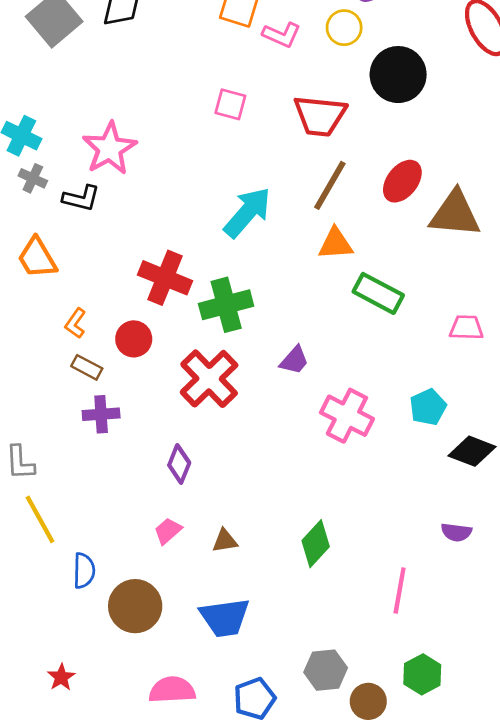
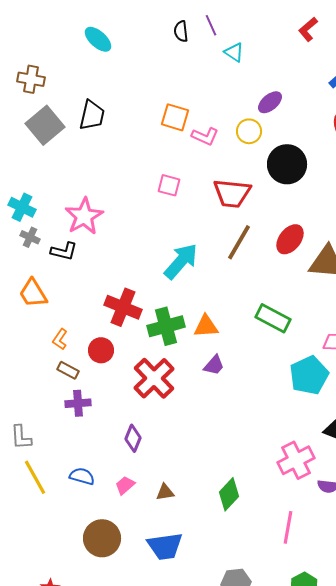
orange triangle: (336, 244) -> (206, 326), moved
cyan pentagon: (428, 407) -> (309, 375), moved, size x1.5
pink cross: (347, 416) -> (296, 460), moved, turned 36
blue semicircle: (84, 571) -> (82, 476), moved, turned -75

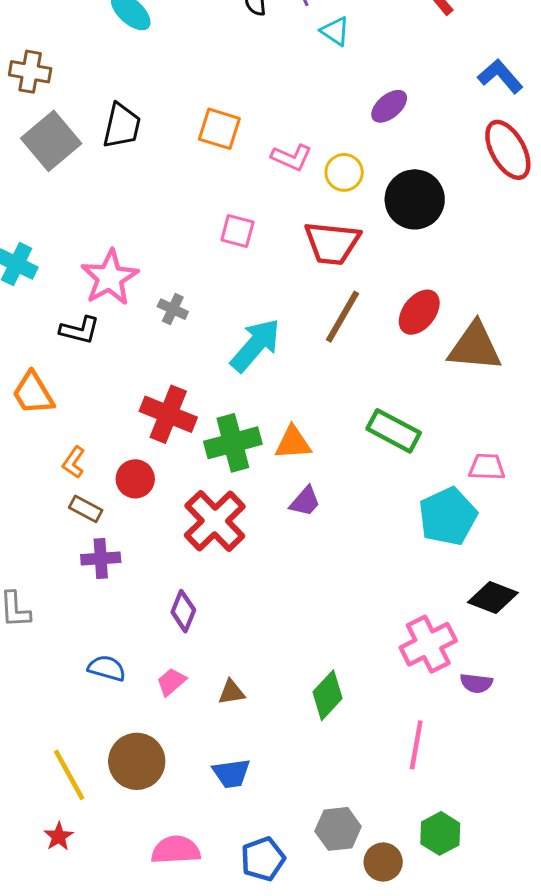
orange square: (175, 117) -> (219, 129), moved
yellow circle: (249, 131) -> (344, 172), moved
gray cross: (30, 237) -> (173, 309), moved
yellow line: (35, 477) -> (69, 775), moved
blue trapezoid: (165, 546) -> (231, 773), size x0.7

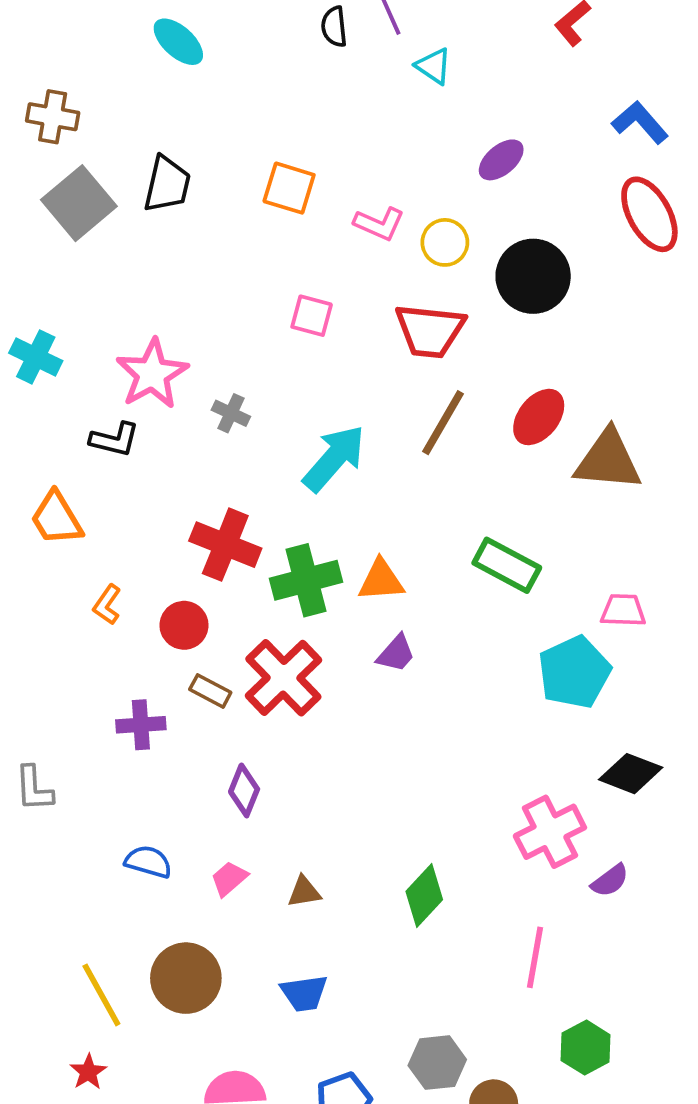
brown rectangle: (86, 509) -> (210, 691), moved
purple semicircle: (476, 683) -> (610, 881), turned -44
green hexagon: (440, 833) -> (586, 1048), moved

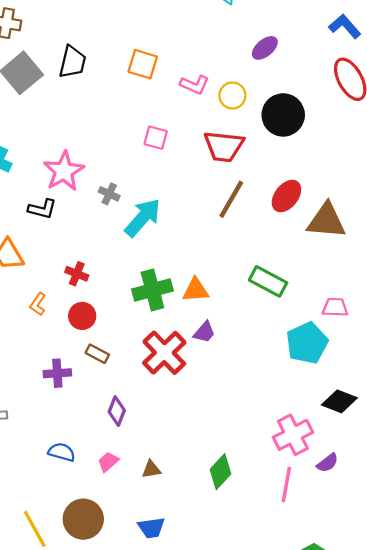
cyan arrow: (334, 458) -> (143, 218), moved
red cross: (225, 545) -> (77, 274), moved, size x0.6
red cross: (283, 678) -> (164, 353), moved
pink line: (535, 957) -> (286, 485), moved

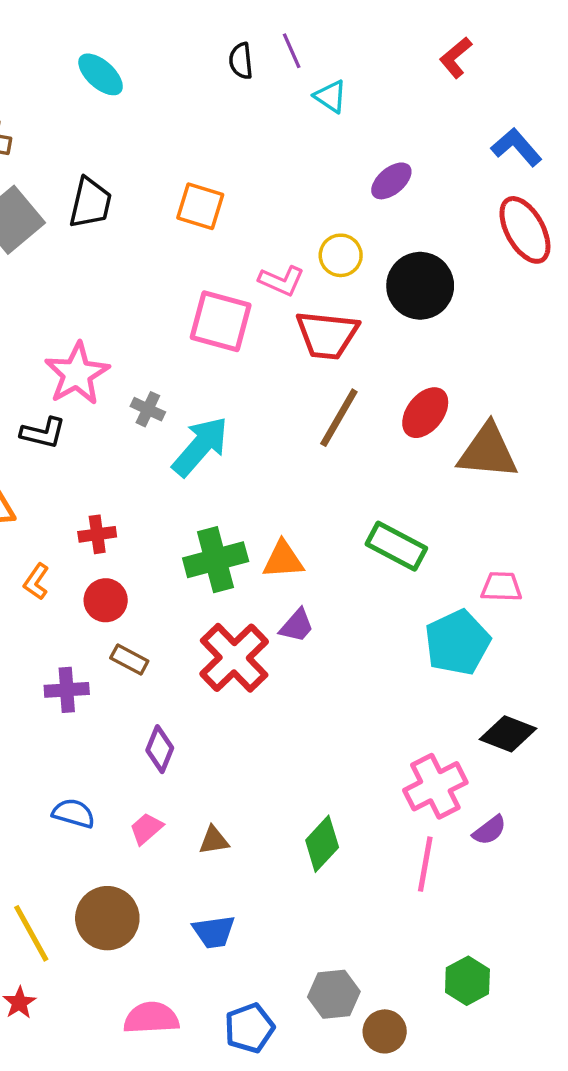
pink L-shape: (195, 85) -> (281, 281), moved
pink square: (156, 138) -> (221, 321), size x1.6
red cross: (77, 274) -> (97, 534), turned -30

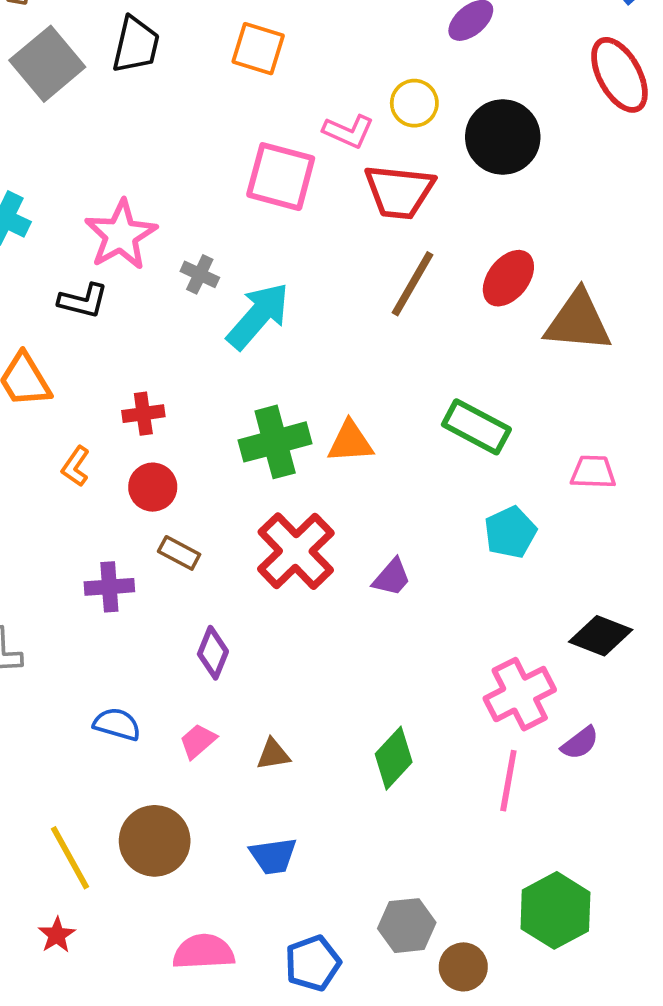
purple trapezoid: (297, 626) -> (392, 577), moved
cyan pentagon: (457, 643) -> (510, 532), moved, size x0.7
green hexagon: (467, 981) -> (555, 910), size x1.4

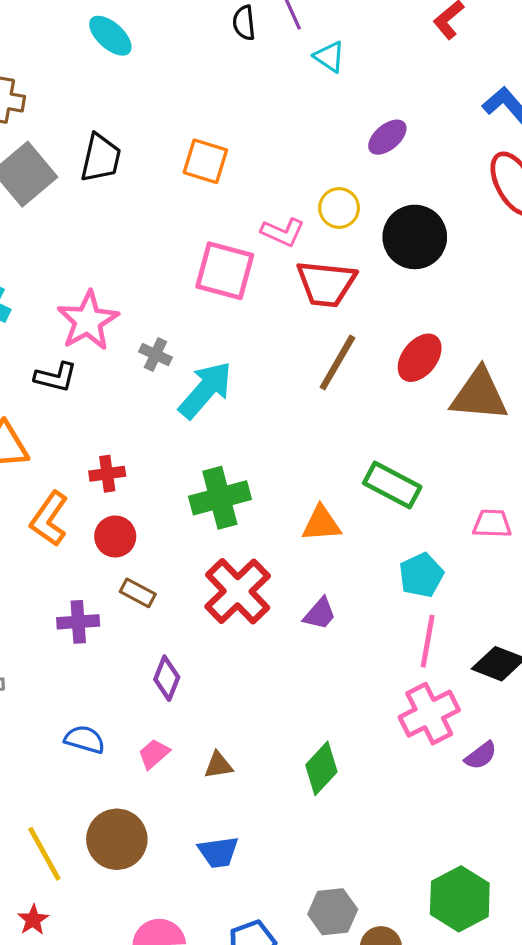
orange triangle: (350, 442) -> (321, 524), moved
orange L-shape: (76, 466) -> (49, 519), size x1.6
pink line: (508, 781) -> (428, 641), moved

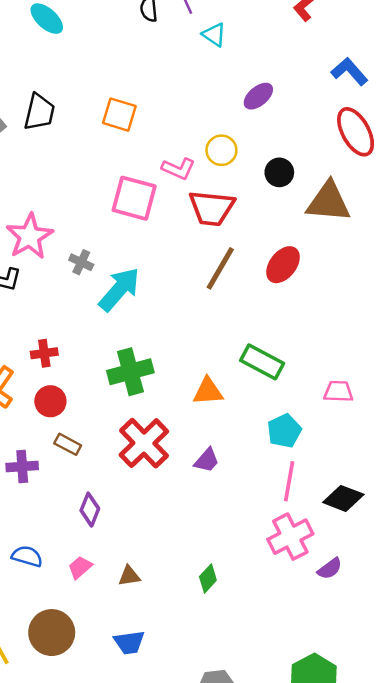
black circle: (415, 237) -> (279, 172), size x0.6
brown triangle: (479, 395) -> (329, 202), moved
green diamond: (321, 768) -> (208, 578), size x0.7

